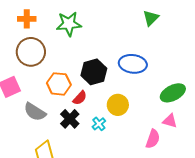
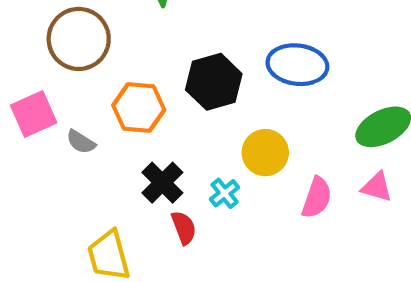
red semicircle: (80, 98) -> (184, 228), moved, turned -63
gray semicircle: (35, 112) -> (81, 142), moved, size x0.6
pink semicircle: (153, 139) -> (317, 198), moved

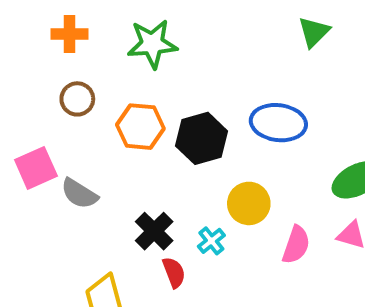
brown circle: (79, 39) -> (77, 99), size x0.6
orange hexagon: (139, 108) -> (140, 127), moved
gray semicircle: (81, 142) -> (79, 194), size x1.4

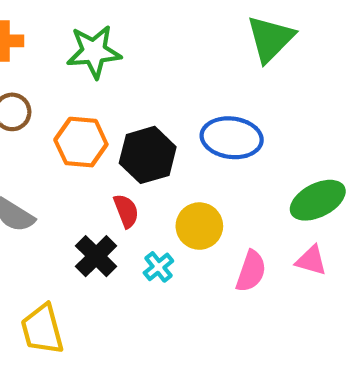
green triangle: (314, 32) -> (270, 39), size x1.4
red semicircle: (174, 272) -> (126, 211), moved

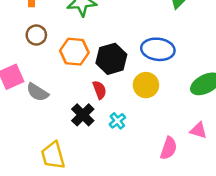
yellow circle: (199, 226) -> (146, 85), moved
pink triangle: (311, 260) -> (198, 130), moved
pink semicircle: (251, 271) -> (169, 148), moved

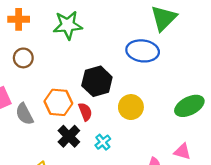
blue ellipse: (158, 49) -> (143, 51), moved
orange hexagon: (74, 52) -> (58, 102), moved
gray semicircle: (37, 92) -> (24, 114), turned 30

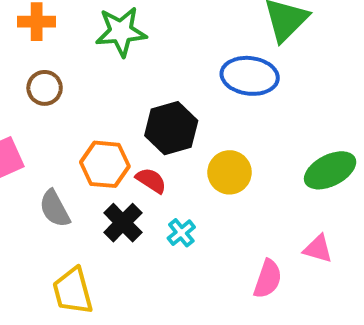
red semicircle: (85, 112) -> (151, 180), turned -36
gray semicircle: (24, 114) -> (55, 209), moved

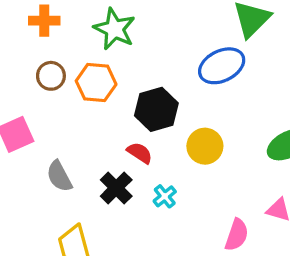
green star: (121, 32) -> (115, 29), turned 30
blue ellipse: (250, 76) -> (222, 66), turned -33
orange hexagon: (105, 164) -> (96, 83), moved

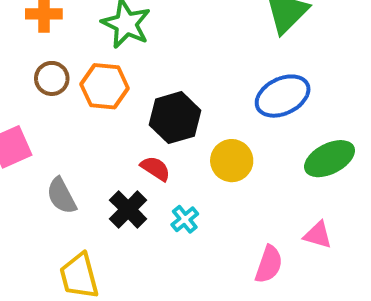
blue ellipse: (222, 66) -> (283, 96), moved

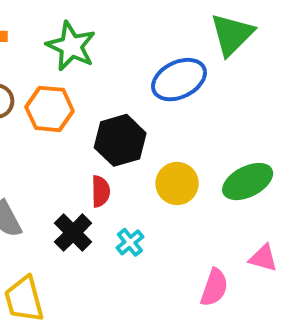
blue ellipse: (283, 96) -> (179, 80), moved
green ellipse: (330, 159) -> (248, 182), moved
red semicircle: (155, 168) -> (101, 191), turned 56

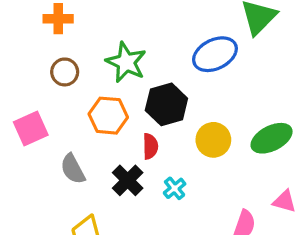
green star: (71, 46) -> (126, 62), moved
orange hexagon: (50, 109) -> (108, 116), moved

